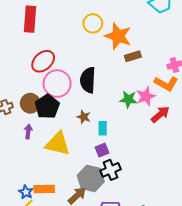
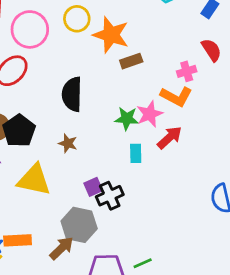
pink circle: (57, 84) -> (30, 29), moved
cyan rectangle: (103, 128) -> (136, 153), moved
black cross: (111, 170) -> (110, 196), moved

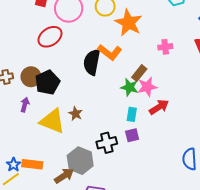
brown rectangle: (131, 61) -> (139, 73), moved, turned -42
pink cross: (187, 71) -> (165, 47), moved
orange L-shape: (176, 96) -> (110, 52), moved
brown star: (68, 143) -> (76, 114), moved
purple square: (93, 187) -> (132, 135), moved

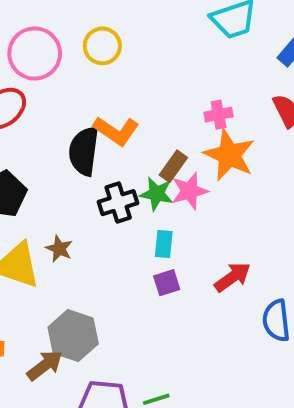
orange star: (129, 23) -> (229, 155), moved
red arrow: (159, 107) -> (232, 277), moved
black cross: (107, 143) -> (118, 203), moved

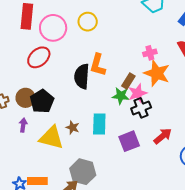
orange L-shape: (116, 131) -> (98, 65), turned 75
black cross: (118, 203) -> (141, 108), moved
cyan rectangle: (164, 244) -> (99, 124), moved, size x1.5
purple square: (167, 283) -> (129, 141), size x1.5

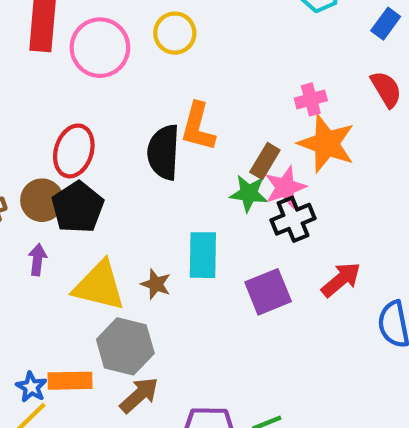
red ellipse: (39, 57) -> (74, 151), moved, turned -30
brown star: (73, 128) -> (156, 284), moved
gray hexagon: (83, 172) -> (125, 346), moved

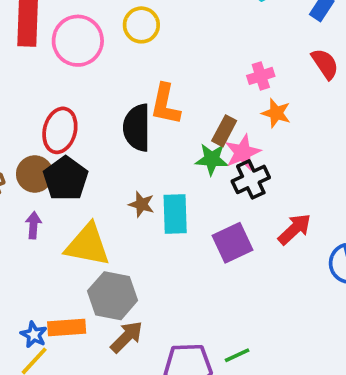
orange star: (326, 144) -> (276, 113), size x0.6
brown star: (156, 284) -> (141, 204), moved

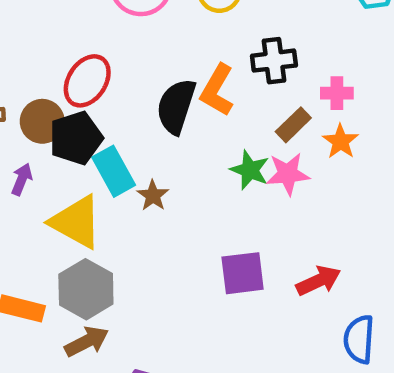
brown rectangle: (224, 131) -> (293, 125), moved
black cross: (251, 179) -> (274, 61), moved
cyan rectangle: (175, 214) -> (114, 171), moved, turned -45

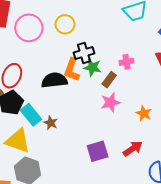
black cross: (274, 61) -> (84, 53), moved
black semicircle: (176, 106) -> (54, 80), turned 75
orange star: (341, 141) -> (144, 113), moved
green star: (250, 170) -> (92, 67), moved

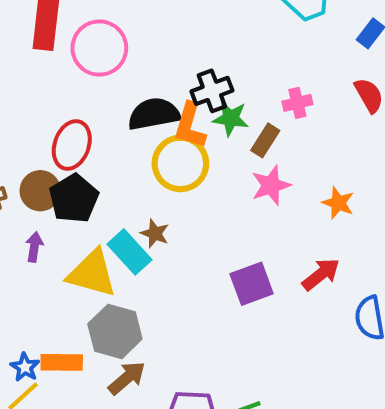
yellow circle: (65, 24) -> (180, 163), moved, size x1.4
black semicircle: (54, 80) -> (154, 114), moved
cyan rectangle: (31, 115) -> (129, 252), moved

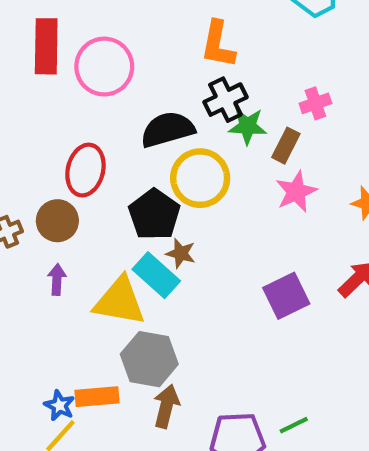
orange L-shape: (190, 126) -> (218, 44), moved
black pentagon: (74, 198) -> (154, 215), moved
brown arrow: (127, 378) -> (166, 406), turned -30

